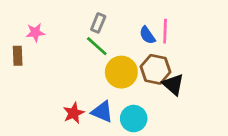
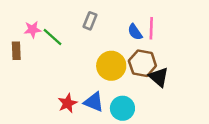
green line: (97, 46) -> (52, 37), moved

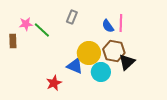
black triangle: (159, 77) -> (127, 62), turned 36
blue triangle: (94, 102) -> (75, 66), moved
cyan circle: (122, 108) -> (101, 72), moved

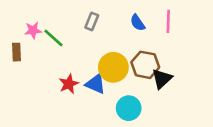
pink line: (121, 23) -> (168, 21), moved
blue semicircle: (108, 26) -> (138, 23), moved
cyan circle: (101, 72) -> (129, 108), moved
red star: (54, 83) -> (69, 84), moved

